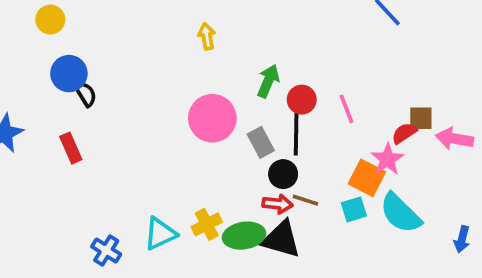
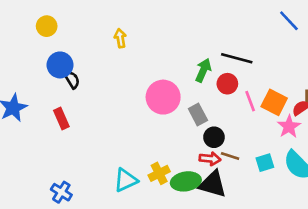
yellow arrow: (207, 36) -> (120, 38), moved
pink line: (346, 109) -> (250, 101), moved
black line: (296, 133) -> (237, 58), moved, turned -76
orange square: (367, 178) -> (274, 102), moved
blue cross: (106, 250) -> (61, 192), moved

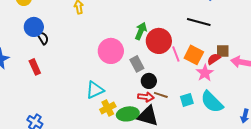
black line: (237, 58) -> (199, 22), moved
red circle: (227, 84) -> (159, 41), size x1.6
cyan triangle: (126, 180) -> (95, 90), moved

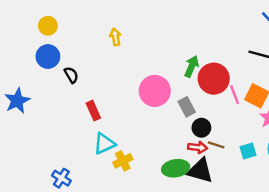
blue circle: (34, 27) -> (48, 56), moved
red rectangle: (35, 67) -> (93, 111), moved
cyan triangle: (95, 90) -> (104, 144), moved
yellow cross: (108, 108) -> (123, 161), moved

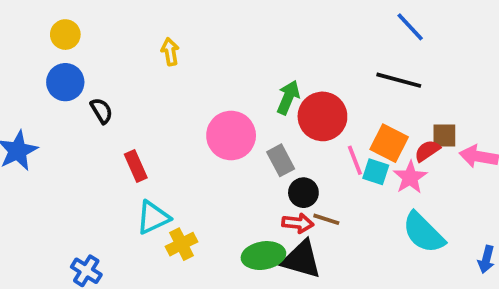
pink line: (235, 95) -> (355, 160), moved
cyan square: (248, 151) -> (376, 172), moved, turned 35

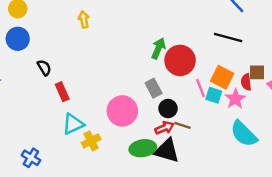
black semicircle: (101, 111) -> (44, 68), moved
pink circle: (231, 135) -> (122, 111), moved
red semicircle: (427, 151) -> (246, 82), turned -63
red arrow: (298, 223) -> (164, 128), turned -30

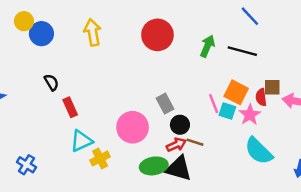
yellow arrow: (84, 20) -> (93, 32), size x1.5
blue circle: (18, 39) -> (41, 34), moved
green arrow: (158, 48) -> (207, 46), moved
red circle: (180, 60) -> (157, 35), moved
blue cross: (31, 158) -> (26, 165), moved

